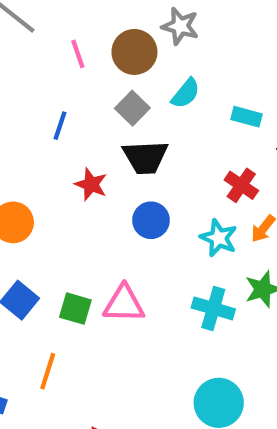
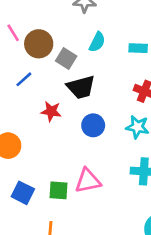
brown circle: (134, 52) -> (39, 44), moved
pink line: (78, 54) -> (13, 33), moved
blue line: (60, 126) -> (24, 79), turned 42

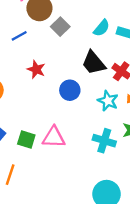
cyan semicircle: (97, 42) -> (102, 28), moved
black trapezoid: (81, 87) -> (94, 63), moved, turned 52

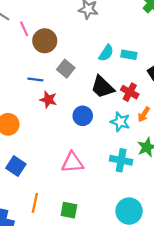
gray square: (60, 27) -> (66, 69), moved
blue line: (19, 36) -> (35, 80), moved, turned 42
green square: (26, 139) -> (69, 210), moved

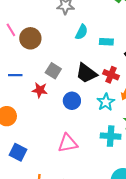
cyan semicircle: (106, 53) -> (81, 32), moved
gray square: (66, 69) -> (53, 71), moved
blue line: (35, 80) -> (15, 75), moved
cyan star: (120, 122) -> (106, 102), turned 30

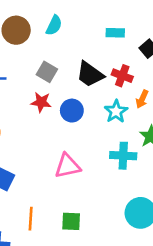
cyan semicircle: (81, 32) -> (54, 25), moved
red star: (40, 90) -> (41, 102), moved

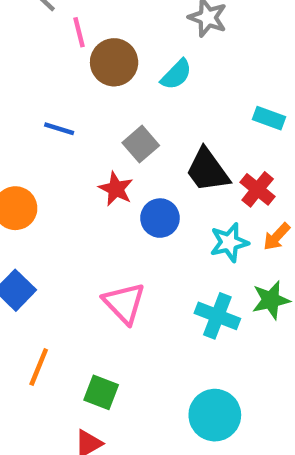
pink triangle: (67, 166) -> (124, 303), turned 40

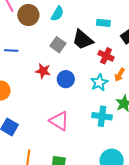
gray square: (141, 144) -> (58, 45), moved
black trapezoid: (207, 170) -> (83, 40), moved

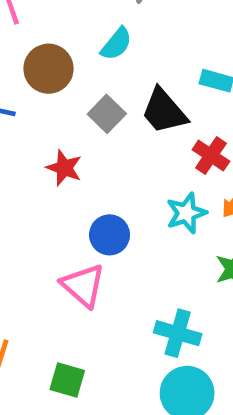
brown circle: (28, 15) -> (48, 69), moved
blue circle: (66, 79) -> (110, 235), moved
cyan cross: (102, 116) -> (178, 333), moved

